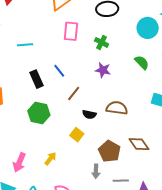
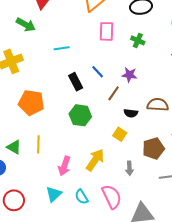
purple star: (103, 70) -> (129, 75), moved
brown pentagon: (109, 151) -> (153, 148), turned 30
yellow arrow: (50, 159) -> (95, 160), size x1.6
gray arrow: (96, 171) -> (129, 168), moved

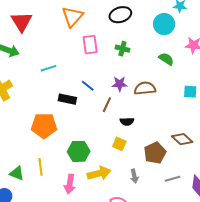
black rectangle: (76, 82) -> (67, 99), turned -42
orange pentagon: (31, 103) -> (44, 126), moved
brown semicircle: (158, 105) -> (145, 88), moved
green hexagon: (80, 115) -> (79, 151), moved
yellow arrow: (95, 160) -> (99, 173), turned 50

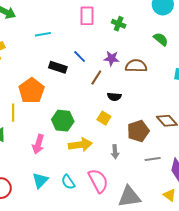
orange pentagon: (44, 126) -> (31, 91), turned 30
yellow line: (41, 167) -> (13, 113), moved
pink arrow: (70, 184) -> (38, 144), moved

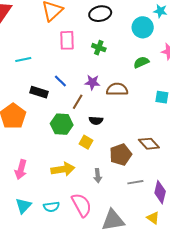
green semicircle: (161, 39) -> (141, 62), turned -63
green hexagon: (63, 121) -> (62, 124), moved
cyan semicircle: (68, 182) -> (51, 207), turned -63

